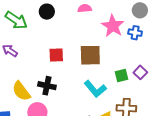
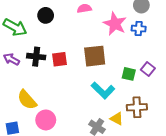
green square: (121, 75) -> (129, 74), turned 32
black cross: (47, 86) -> (36, 57), moved

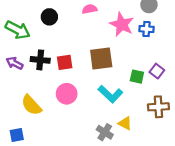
brown cross: (137, 107) -> (158, 107), moved
pink circle: (46, 120) -> (67, 94), moved

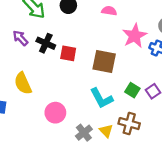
pink circle: (67, 94) -> (55, 113), moved
brown cross: (158, 107) -> (129, 124), moved

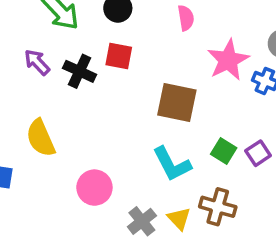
pink semicircle: (109, 11) -> (186, 18), turned 72
red square: (68, 53) -> (119, 56), moved

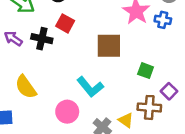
red square: (119, 56) -> (65, 23), turned 30
purple square: (258, 153) -> (169, 91), moved
cyan L-shape: (172, 164) -> (90, 87), moved

